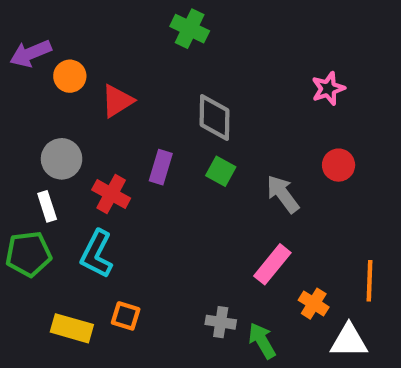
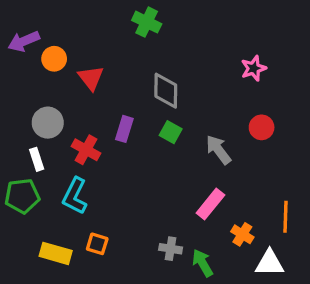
red triangle: (117, 101) -> (91, 78), turned -36

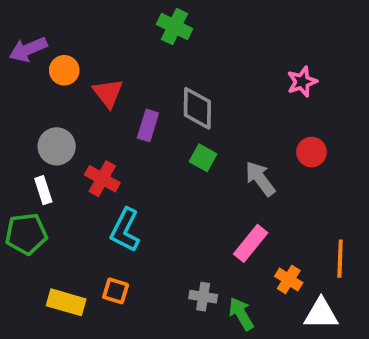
purple rectangle: (124, 129) -> (148, 125), moved
cyan L-shape: (75, 196) -> (125, 230), moved

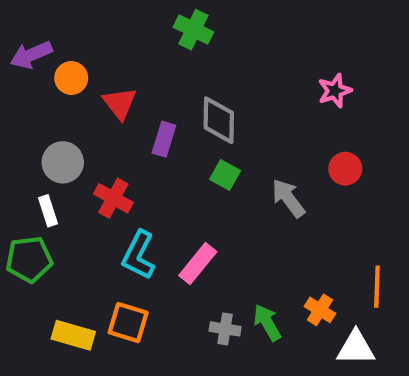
pink rectangle: (251, 243) -> (198, 264), moved
orange square: (116, 291) -> (128, 323), size x1.4
green arrow: (241, 314) -> (267, 323), moved

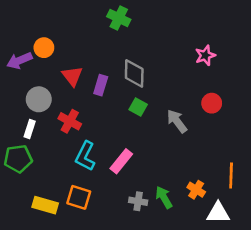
purple arrow: (31, 55) -> (19, 61), moved
red triangle: (120, 103) -> (72, 76), moved
white rectangle: (48, 211) -> (30, 129), turned 36

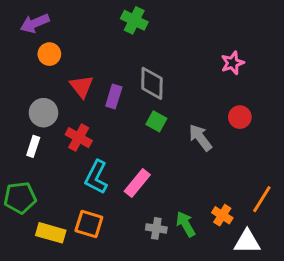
purple arrow: (19, 61) -> (35, 23), moved
green pentagon: (18, 159) -> (20, 198), moved
orange line: (231, 175) -> (262, 199), turned 30

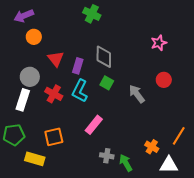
white rectangle: (33, 146) -> (23, 100), size x1.5
cyan L-shape: (96, 177) -> (80, 91), moved
orange square: (89, 224) -> (54, 137), moved, turned -30
green arrow: (186, 224) -> (126, 163), moved

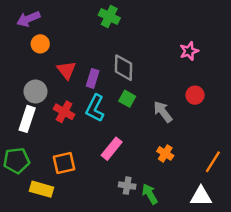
orange cross: (152, 147) -> (165, 153), moved

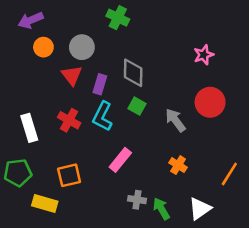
gray circle: (35, 92) -> (82, 47), moved
red circle: (195, 95) -> (210, 102), size x1.5
white rectangle: (27, 119) -> (29, 128), turned -35
white triangle: (201, 196) -> (200, 209), moved, turned -35

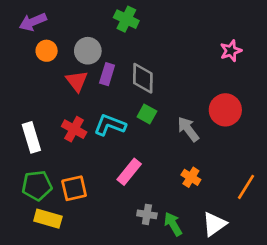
pink star: (204, 55) -> (231, 51), moved
purple rectangle: (100, 84) -> (107, 74), moved
cyan L-shape: (102, 116) -> (110, 125), turned 84
green pentagon: (18, 173) -> (37, 186), moved

